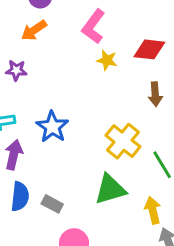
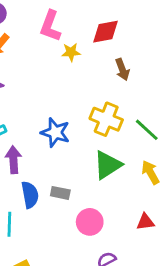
blue star: (52, 127) -> (55, 132), moved

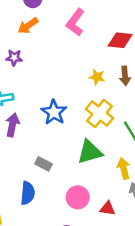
yellow star: (71, 52) -> (97, 77), moved
blue semicircle: (30, 195) -> (28, 193), moved
pink circle: (90, 222) -> (78, 197), moved

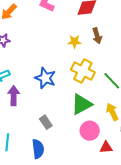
gray rectangle: (43, 164) -> (46, 122), turned 40
pink circle: (78, 197) -> (90, 131), moved

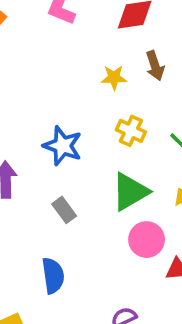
yellow cross: (83, 71) -> (131, 131), size x0.7
gray rectangle: (46, 122) -> (64, 210), moved

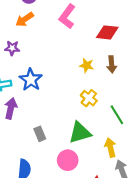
blue star: (63, 146) -> (31, 80), moved
pink circle: (147, 240) -> (68, 160), moved

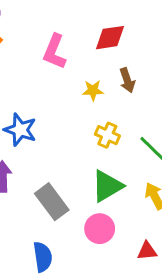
pink L-shape: (67, 16) -> (54, 52), moved
gray rectangle: (40, 134) -> (52, 202), size x1.6

